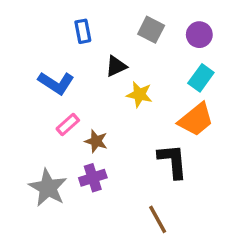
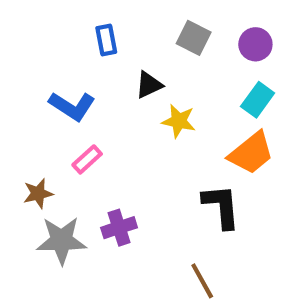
brown star: (96, 141) -> (38, 193), moved, turned -30
gray star: (48, 188) -> (61, 240), turned -30

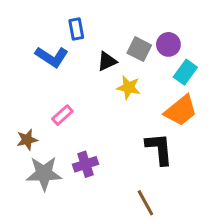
gray square: (194, 38) -> (139, 49), moved
purple circle: (255, 44) -> (168, 44), moved
blue L-shape: (72, 106) -> (52, 57), moved

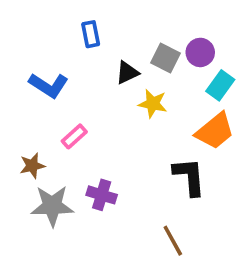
blue L-shape: (52, 57) -> (49, 85), moved
purple cross: (85, 164) -> (102, 195), turned 35

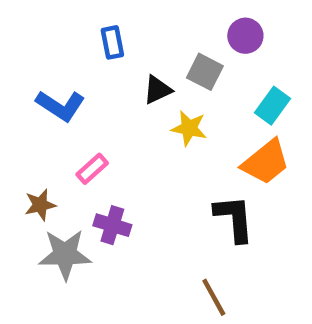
purple circle: (200, 52) -> (245, 36), moved
purple cross: (102, 195) -> (112, 225), moved

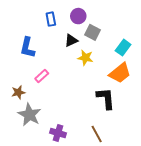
purple circle: (245, 36) -> (78, 16), moved
blue L-shape: (61, 106) -> (27, 48), turned 70
purple cross: (112, 225) -> (58, 133), moved
gray star: (65, 254) -> (29, 115), turned 30

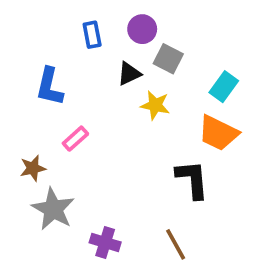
orange trapezoid: (120, 73) -> (218, 133), turned 65

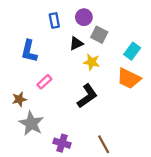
black L-shape: (192, 179) -> (87, 96), moved, turned 60

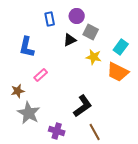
yellow star: (92, 62) -> (94, 57), moved
black L-shape: (87, 96) -> (83, 106), moved

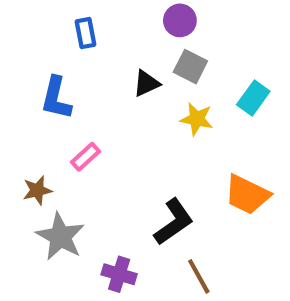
purple circle: (77, 16) -> (180, 20), moved
blue rectangle: (50, 19) -> (86, 33), moved
orange trapezoid: (118, 72) -> (247, 195), moved

